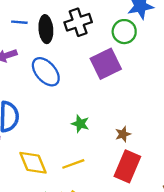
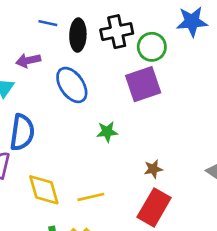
green circle: (124, 32) -> (152, 47), moved
green star: (80, 124) -> (107, 132), moved, turned -30

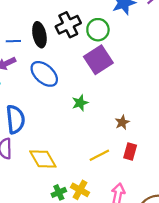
blue line: (48, 23) -> (13, 41), moved
yellow line: (91, 197) -> (99, 155), moved
red rectangle: (154, 207) -> (130, 151), size x0.6

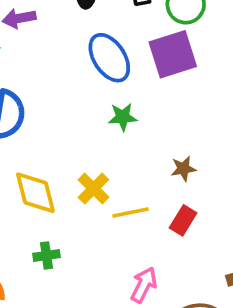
blue ellipse: (44, 74) -> (109, 58), moved
yellow cross: (80, 190) -> (93, 188), moved

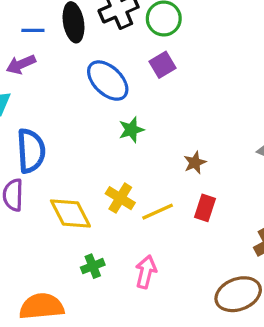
purple square: (173, 54) -> (162, 65), size x0.6
pink arrow: (144, 285) -> (146, 272), moved

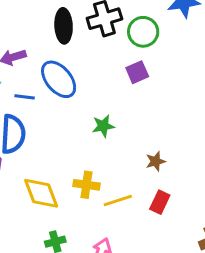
blue line: (33, 30) -> (25, 97), moved
blue ellipse: (108, 81) -> (59, 79), moved
yellow cross: (120, 198) -> (86, 185), turned -30

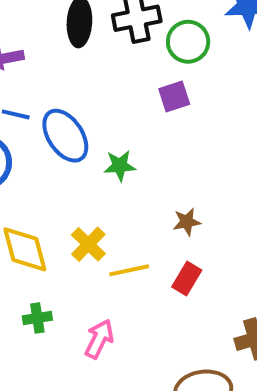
blue ellipse: (59, 79) -> (65, 136), moved
yellow cross: (86, 185) -> (88, 244), turned 30

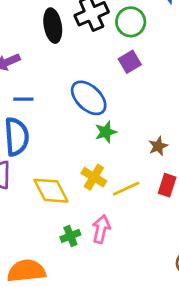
blue ellipse: (65, 136) -> (89, 98), moved
green star: (120, 166) -> (106, 132), moved
pink arrow: (99, 339) -> (101, 229), moved

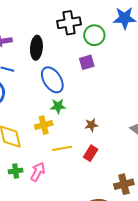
black ellipse: (53, 26) -> (36, 48), moved
yellow cross: (94, 177) -> (44, 125), moved, turned 30

